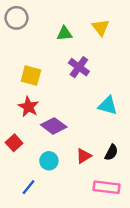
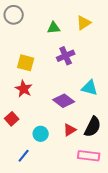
yellow triangle: (101, 28) -> (84, 23), turned 35
purple cross: (79, 67) -> (66, 56), turned 30
purple diamond: (54, 126) -> (64, 101), moved
black semicircle: (111, 152) -> (93, 127), size x1.5

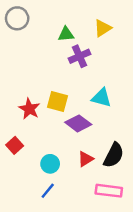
purple cross: (66, 56) -> (79, 56), moved
yellow square: (26, 63) -> (57, 101), moved
cyan triangle: (90, 88) -> (101, 98), moved
blue line: (24, 156) -> (48, 191), moved

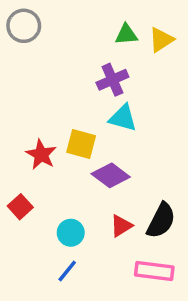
yellow triangle: (103, 28) -> (161, 40), moved
green triangle: (66, 34) -> (126, 34), moved
cyan triangle: (101, 98) -> (123, 118), moved

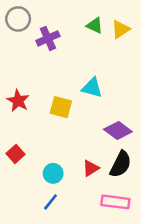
green triangle: (126, 34) -> (95, 25), turned 30
purple cross: (112, 80) -> (48, 38), moved
red star: (41, 154) -> (18, 101), moved
purple diamond: (111, 175) -> (118, 131), moved

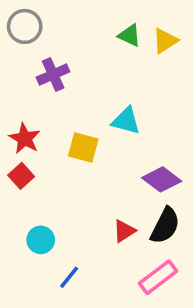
purple cross: (48, 38) -> (53, 74), moved
red square: (15, 154) -> (21, 176), moved
cyan circle: (53, 173) -> (41, 240), moved
pink rectangle: (115, 202) -> (158, 277), turned -44

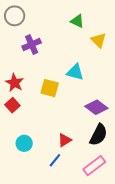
yellow triangle: (165, 41) -> (99, 40), moved, turned -42
red triangle: (124, 231) -> (65, 140), moved
blue line: (69, 277) -> (55, 160), moved

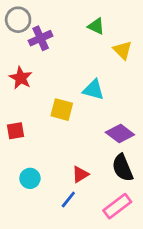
purple cross: (32, 45) -> (41, 38), moved
red star: (15, 83) -> (21, 78), moved
red square: (12, 105) -> (15, 131), turned 32
black semicircle: (99, 135) -> (123, 168), turned 130

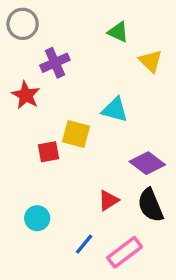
purple cross: (41, 38) -> (55, 63), moved
red square: (15, 131) -> (48, 152), moved
red triangle: (80, 174) -> (108, 200), moved
pink rectangle: (117, 206) -> (125, 252), moved

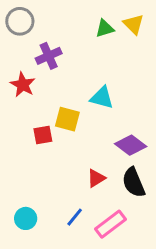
green triangle: (118, 32) -> (105, 28), turned -42
yellow triangle: (151, 61) -> (134, 24), moved
cyan circle: (37, 218) -> (26, 218), moved

